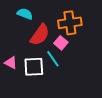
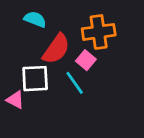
pink triangle: (11, 63) -> (15, 100), moved
white square: (34, 67) -> (35, 79), moved

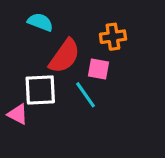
orange cross: (99, 32) -> (113, 37), size x0.7
pink square: (86, 60) -> (98, 69), turned -30

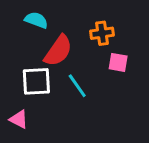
pink square: (98, 69) -> (118, 62), moved
pink triangle: (18, 114) -> (19, 119), moved

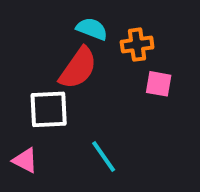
cyan semicircle: (36, 20) -> (92, 29), moved
cyan line: (77, 86) -> (104, 156), moved

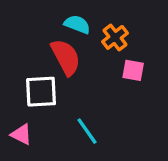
orange cross: (137, 45) -> (115, 37), turned -30
red semicircle: (78, 68) -> (66, 57), turned -63

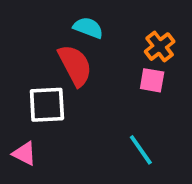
orange cross: (115, 37) -> (160, 47), moved
cyan line: (87, 131) -> (141, 150), moved

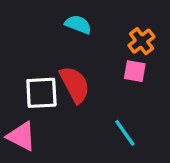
red semicircle: (75, 65) -> (75, 84), moved
pink triangle: (24, 154) -> (21, 136), size x1.4

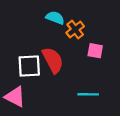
orange cross: (141, 41) -> (75, 29), moved
cyan line: (125, 133) -> (88, 94), turned -54

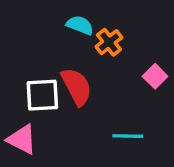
pink square: (95, 51) -> (155, 76), moved, turned 35

